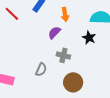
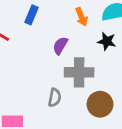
orange arrow: (65, 14) -> (82, 17), moved
gray cross: (63, 55) -> (79, 72), size x1.5

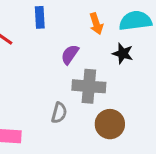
blue rectangle: (31, 15) -> (40, 17), turned -30

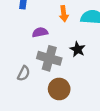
black star: (123, 53) -> (78, 49), moved
purple semicircle: (70, 54) -> (40, 32), turned 32

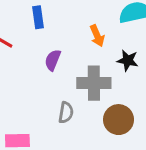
orange arrow: (64, 14) -> (97, 36), moved
purple semicircle: (40, 32) -> (53, 60), moved, turned -40

